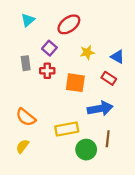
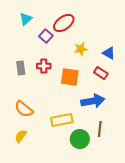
purple square: (49, 48) -> (46, 36), moved
gray rectangle: (26, 63) -> (21, 68), moved

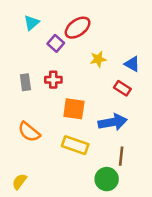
orange square: (70, 77) -> (74, 109), moved
yellow rectangle: (62, 120) -> (75, 145), turned 30
yellow semicircle: (21, 136) -> (19, 182), moved
green circle: (80, 139) -> (107, 179), moved

